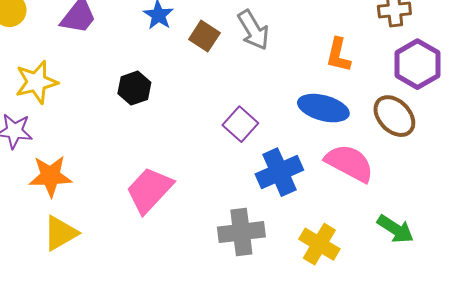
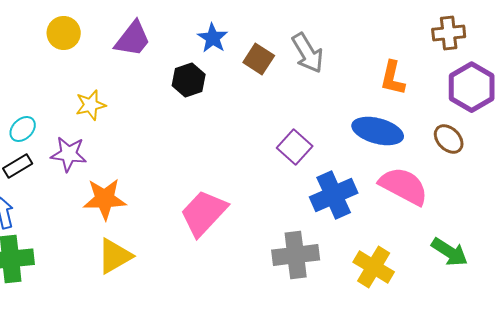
yellow star: (36, 82) -> (91, 105), size x0.7
black hexagon: (134, 88) -> (189, 80), moved
brown ellipse: (394, 116) -> (449, 139), size x0.7

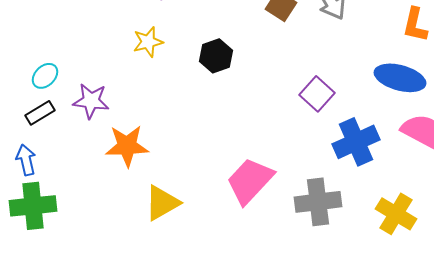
black hexagon: (189, 80) -> (216, 56), moved
yellow star: (91, 105) -> (148, 42), moved
pink trapezoid: (204, 213) -> (250, 181), moved
yellow triangle: (115, 256) -> (162, 203), moved

